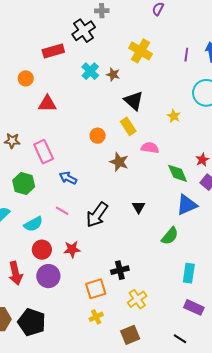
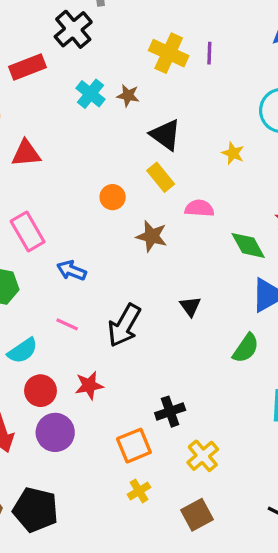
purple line: (186, 55) -> (209, 53), moved

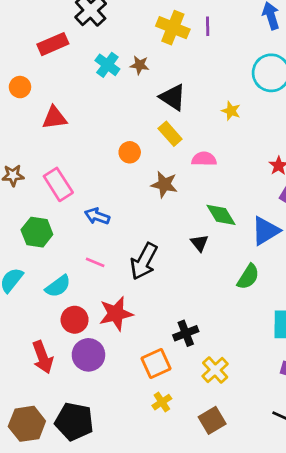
green diamond: (248, 245) -> (221, 215), moved
red star: (89, 385) -> (116, 314), size x1.4

